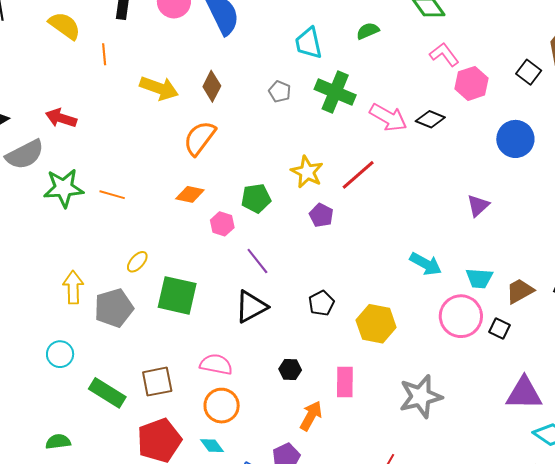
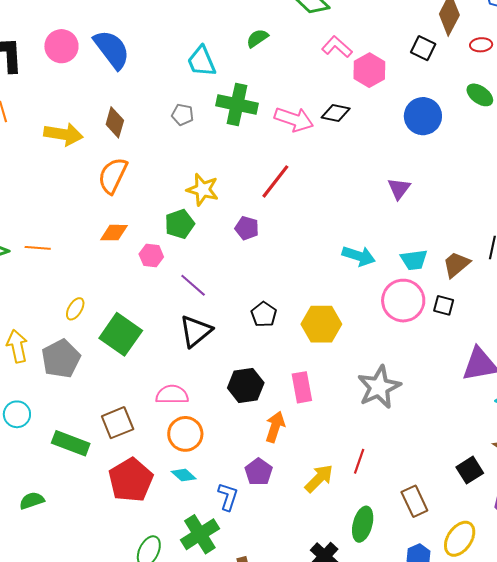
yellow star: (307, 172) -> (203, 190), moved
green square: (177, 295) -> (121, 334), turned 33
black hexagon: (290, 369) -> (246, 385), size x1.6

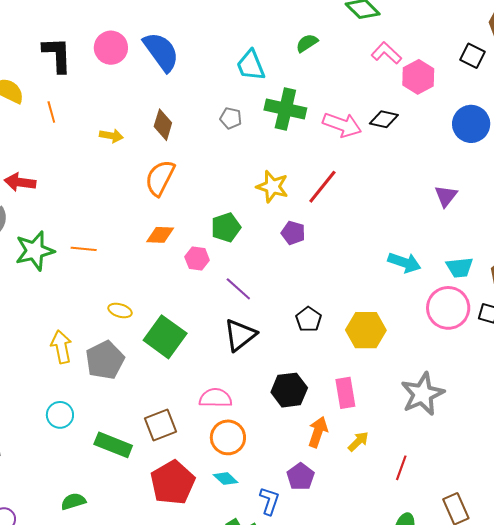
yellow arrow: (63, 134) -> (111, 136), size x0.6
yellow star: (203, 190) -> (272, 187), moved
yellow ellipse: (75, 309) -> (120, 311), turned 75
yellow arrow: (319, 479) -> (358, 441), moved, size x0.7

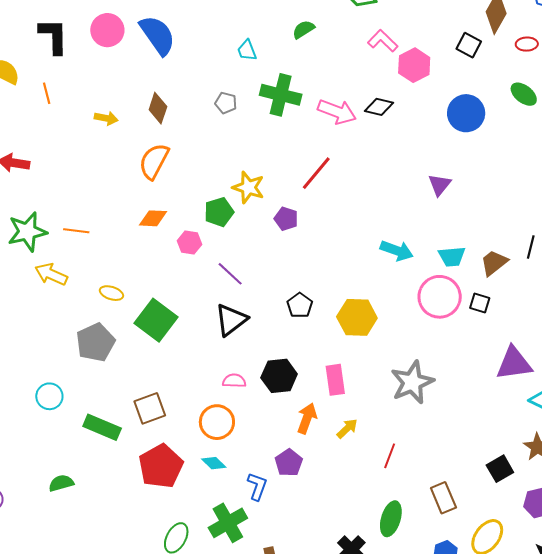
cyan trapezoid: (251, 65) -> (247, 50), size x0.7
yellow star: (272, 187) -> (248, 187), moved
yellow arrow: (61, 347) -> (51, 274), moved, turned -56
pink semicircle: (215, 398) -> (234, 381), moved, size x0.7

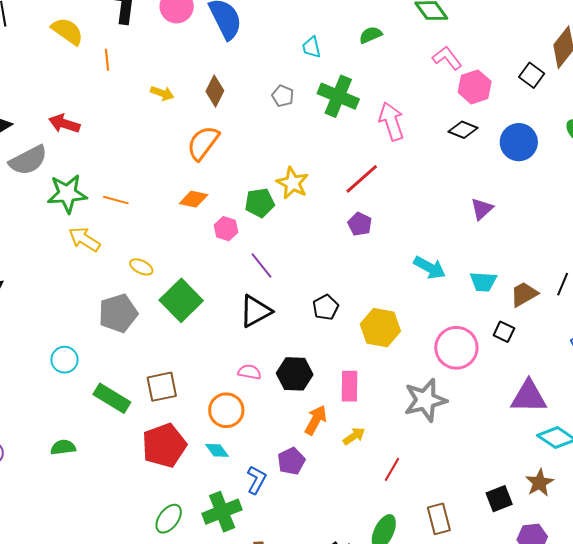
black diamond: (379, 107) -> (463, 130), moved
pink arrow: (337, 112) -> (391, 121), turned -138
purple pentagon: (286, 219) -> (360, 224), moved
pink circle: (440, 297) -> (456, 348), moved

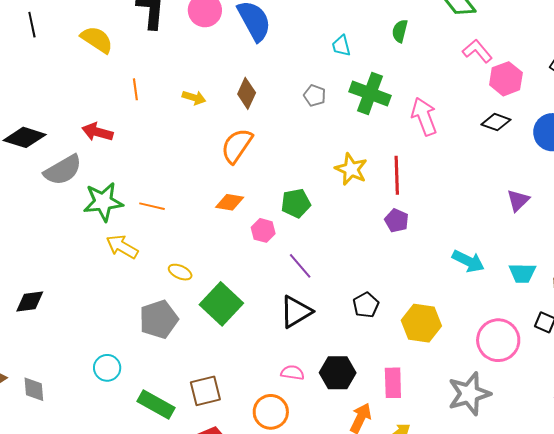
green semicircle: (371, 35) -> (400, 31), turned -50
orange line: (107, 60) -> (135, 89), moved
red line: (362, 179) -> (397, 175), turned -48
yellow star: (293, 183) -> (351, 169), moved

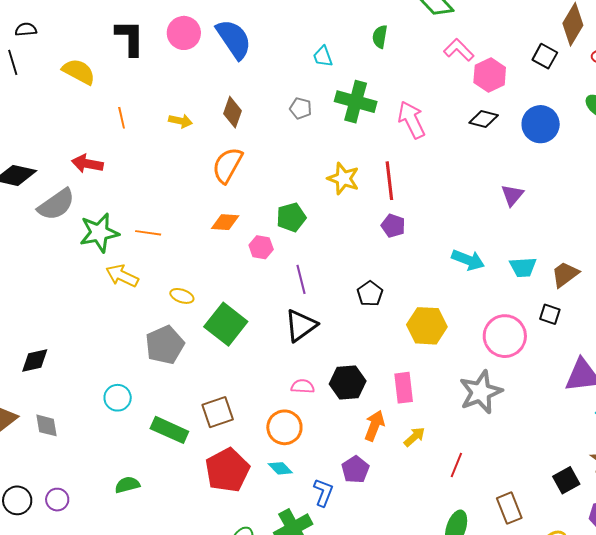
purple line: (300, 266) -> (301, 279), turned 32
black diamond: (30, 302) -> (35, 360), moved
black pentagon: (366, 305) -> (370, 294), moved

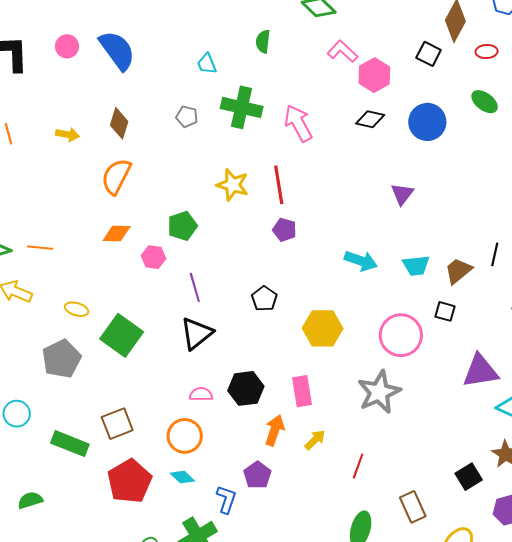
pink circle: (184, 33) -> (67, 46), size x0.7

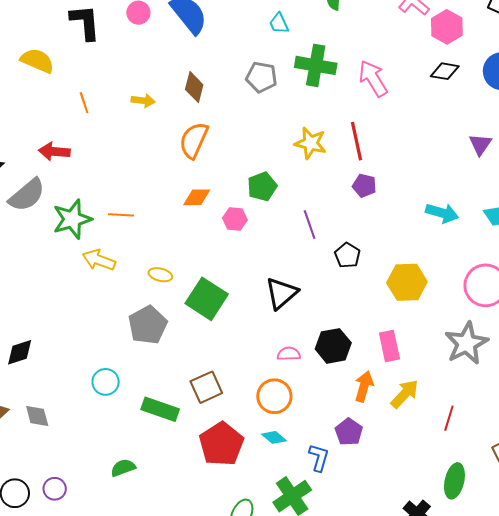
gray pentagon: (187, 117) -> (262, 77), size x1.4
purple line: (195, 287) -> (310, 225), moved
yellow arrow: (315, 440) -> (405, 394), size x1.4

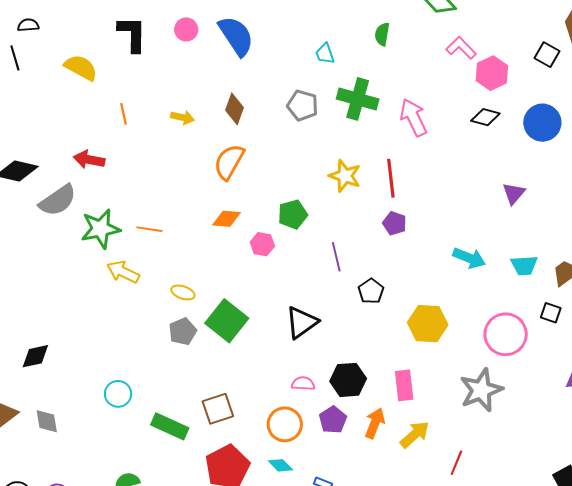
gray pentagon: (148, 325) -> (183, 331), moved, size x0.7
purple pentagon: (349, 432) -> (333, 420), moved

